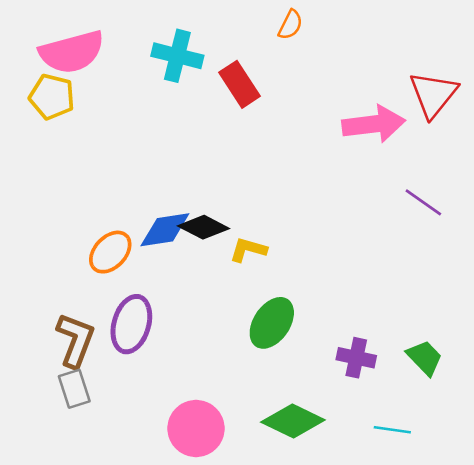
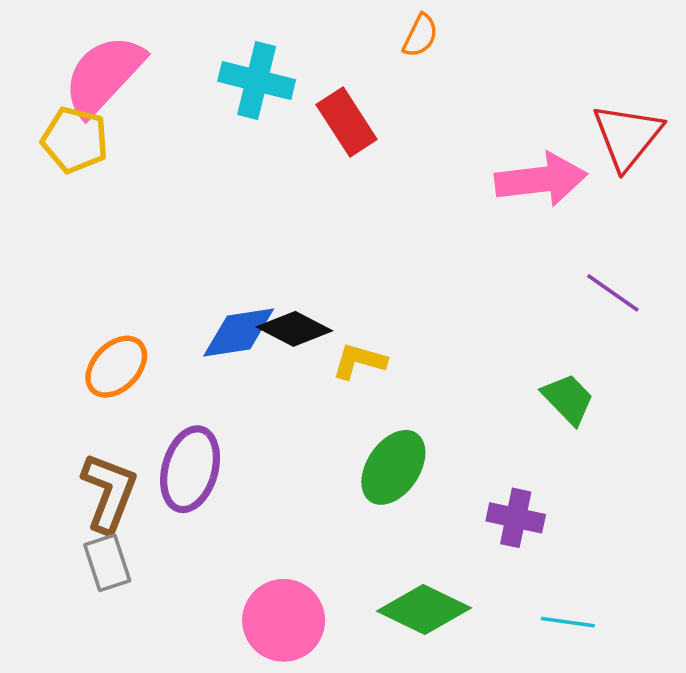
pink semicircle: (72, 52) -> (104, 75), turned 148
orange ellipse: (110, 252) -> (116, 367), moved
green trapezoid: (425, 358) -> (568, 399), moved

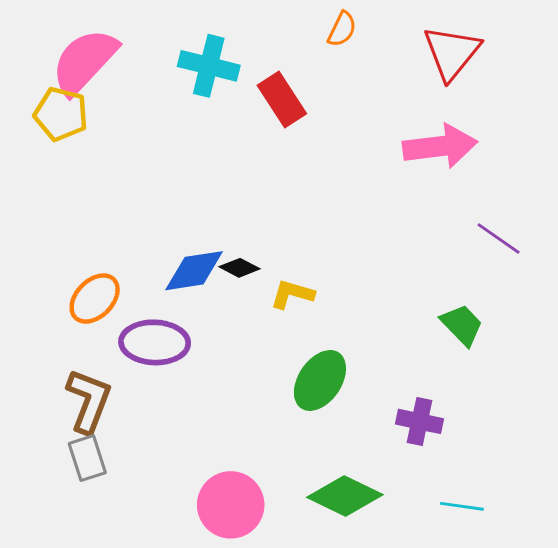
red triangle: (627, 136) -> (452, 53), moved
black diamond: (294, 329) -> (239, 268), size x0.7
purple ellipse: (190, 469) -> (155, 342), moved, turned 76

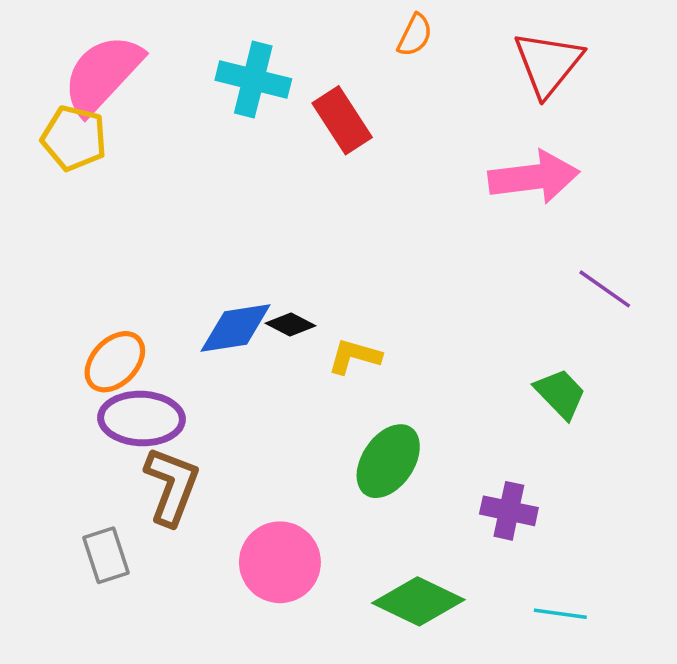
purple ellipse: (155, 342) -> (141, 419), moved
brown L-shape: (89, 401) -> (172, 486), moved
pink circle: (231, 505) -> (280, 562), moved

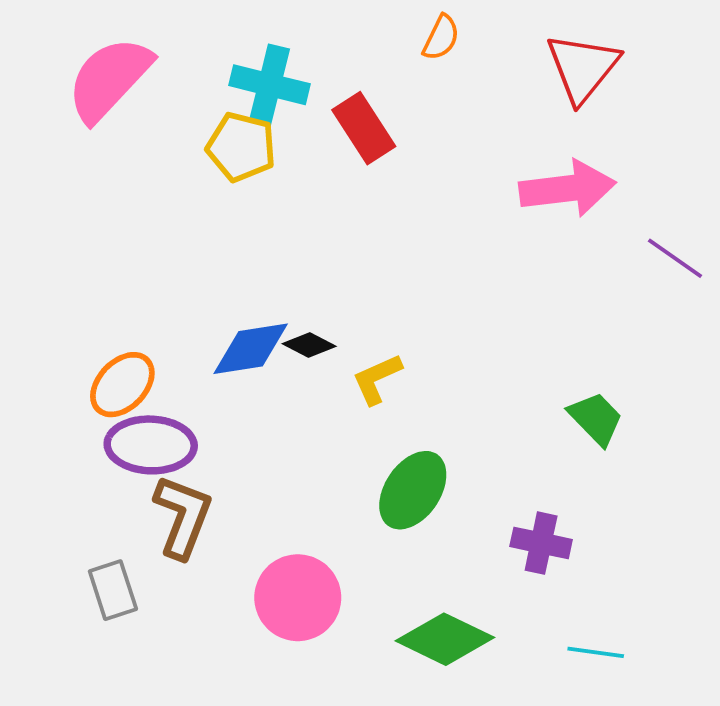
yellow pentagon: (74, 138) -> (241, 147), moved
purple line: (605, 289) -> (675, 258), moved
yellow L-shape: (354, 356) -> (377, 379), turned -40

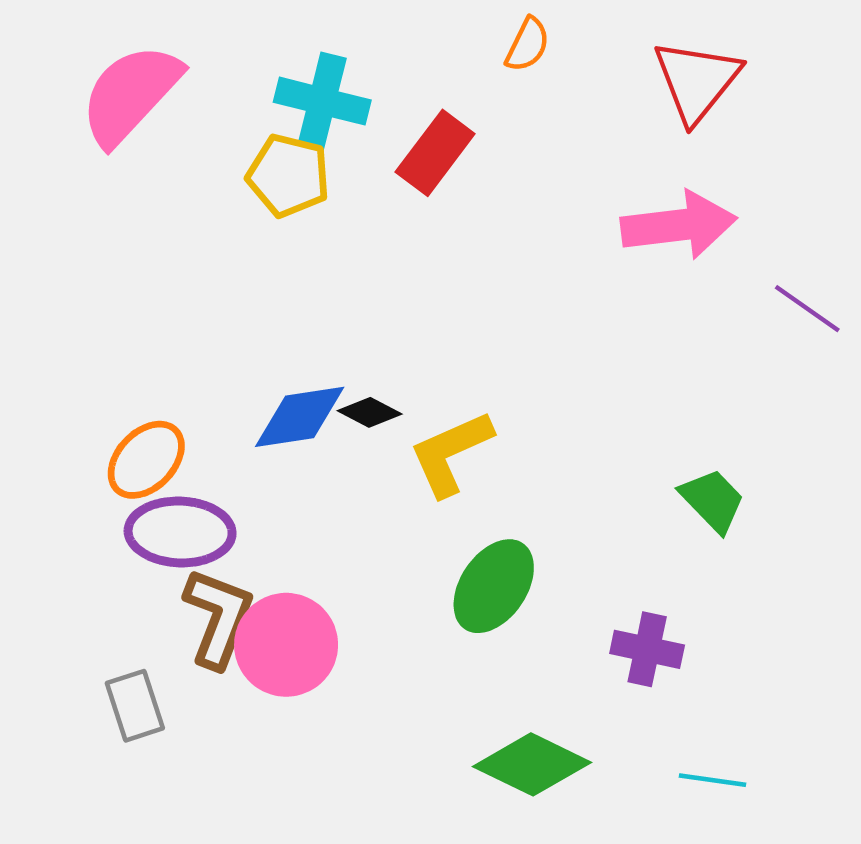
red rectangle: (364, 128) -> (435, 153), turned 70
yellow L-shape: (377, 379) -> (451, 453), size x1.4
pink circle: (298, 598) -> (286, 645), moved

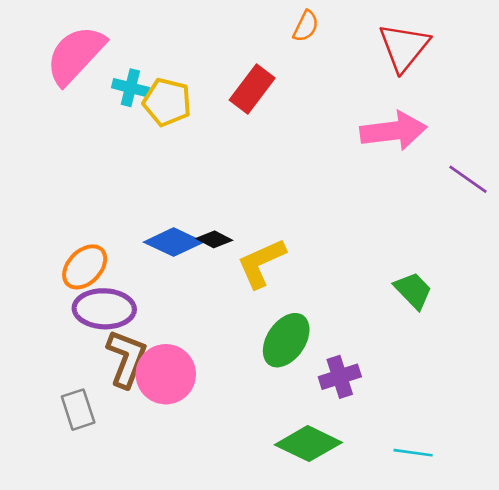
cyan cross: (322, 101) -> (130, 88), moved, size x0.7
blue diamond: (300, 417) -> (174, 242), turned 34
purple cross: (647, 649) -> (340, 377), moved, turned -30

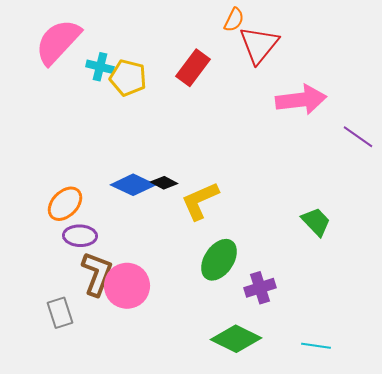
red triangle: (404, 47) -> (259, 45), moved
purple ellipse: (104, 309) -> (80, 236), size x0.7

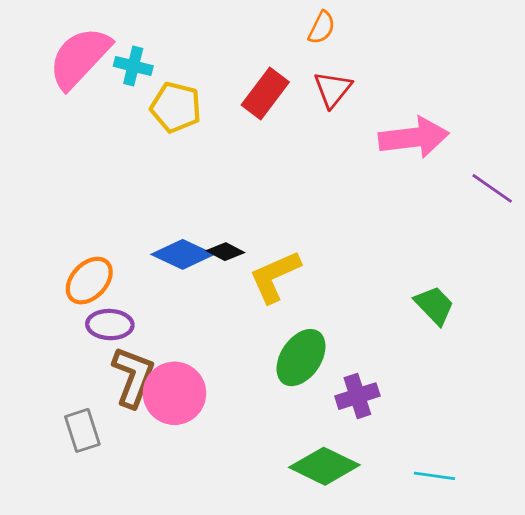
red triangle: (259, 45) -> (333, 89), moved, size x0.7
cyan cross: (100, 67) -> (133, 66), moved

